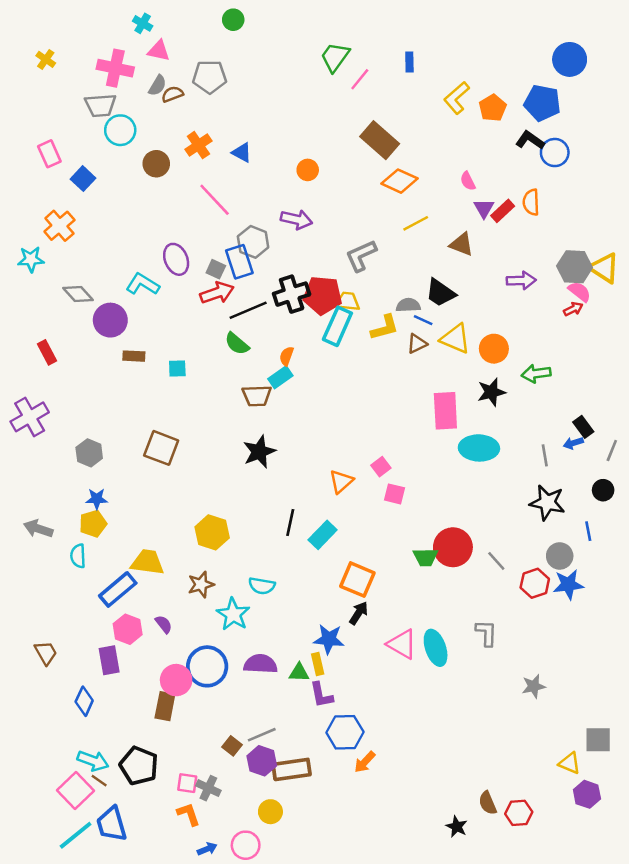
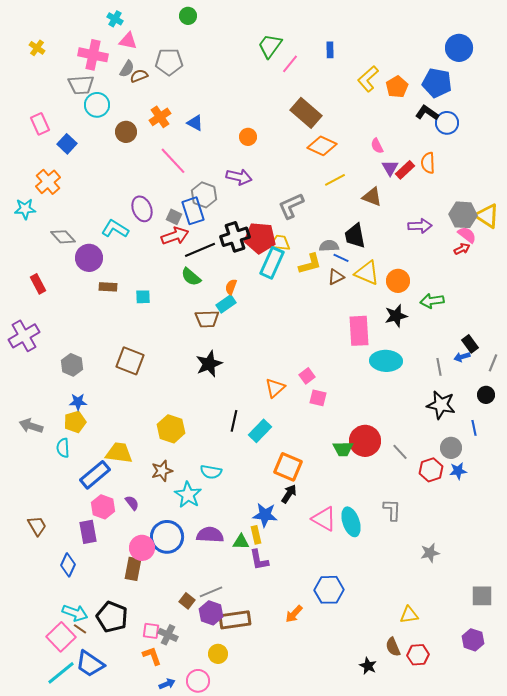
black trapezoid: (440, 293) -> (355, 236), turned 44
blue star: (568, 585) -> (458, 471), size x0.7
blue hexagon: (345, 732) -> (329, 590), moved
yellow triangle: (570, 763) -> (409, 615), moved, turned -30
blue trapezoid: (112, 824) -> (90, 664), turned -40

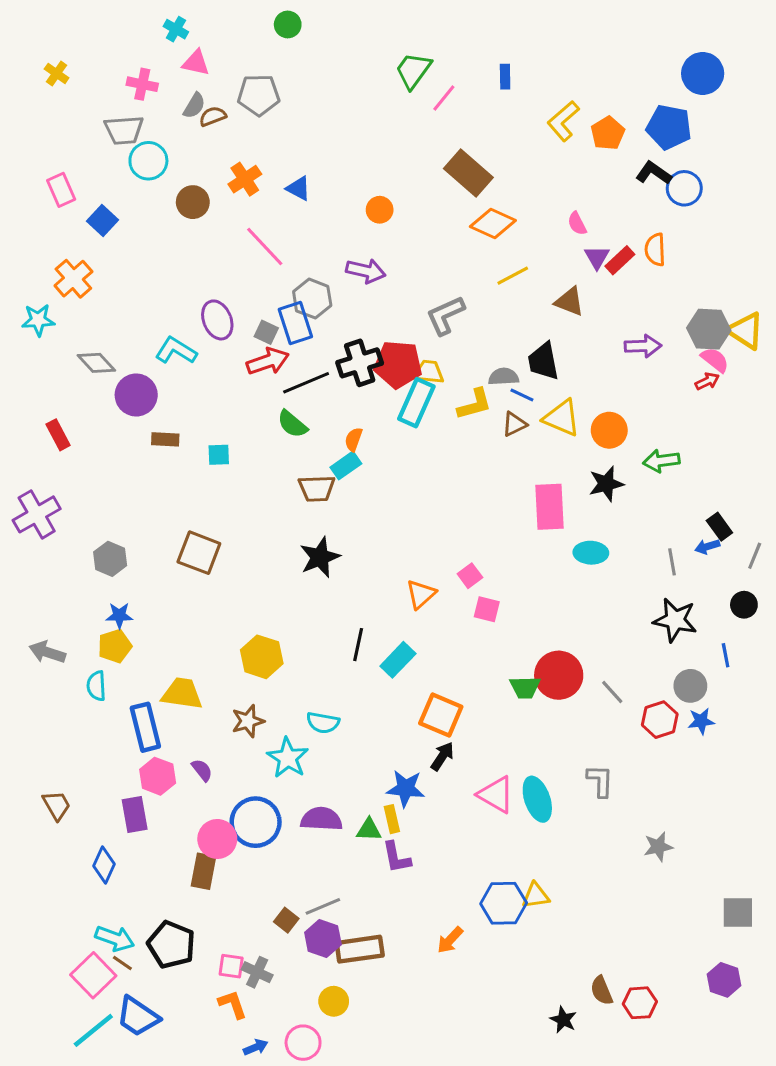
pink cross: (93, 55) -> (142, 84), size x0.7
cyan ellipse: (386, 361) -> (591, 553), size x0.7
blue rectangle: (95, 475) -> (145, 727), turned -64
yellow triangle: (409, 615) -> (536, 896), moved

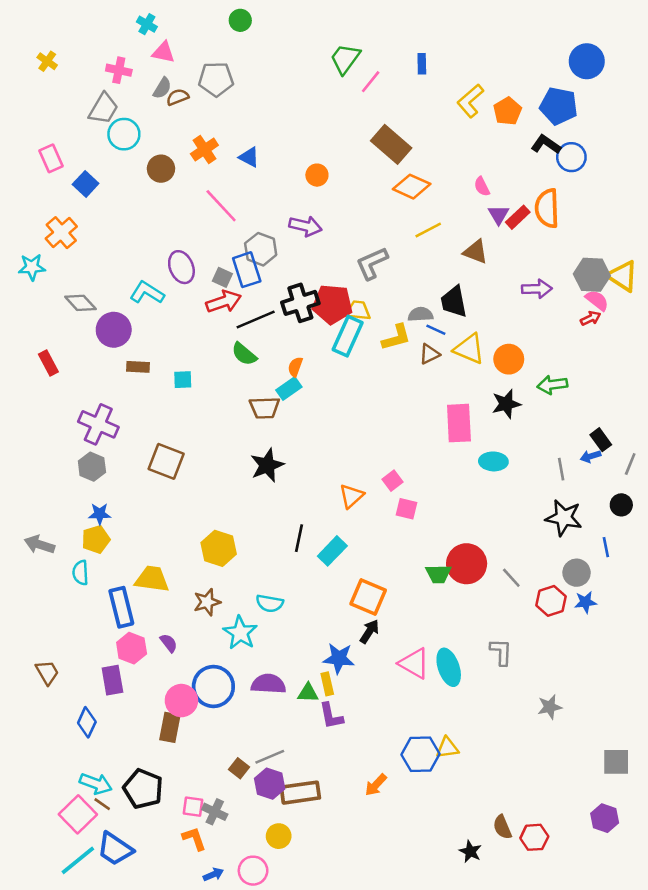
gray trapezoid: (124, 130) -> (103, 109), turned -56
orange semicircle: (655, 250) -> (547, 208), size x1.4
purple cross: (37, 514) -> (98, 424), moved, turned -36

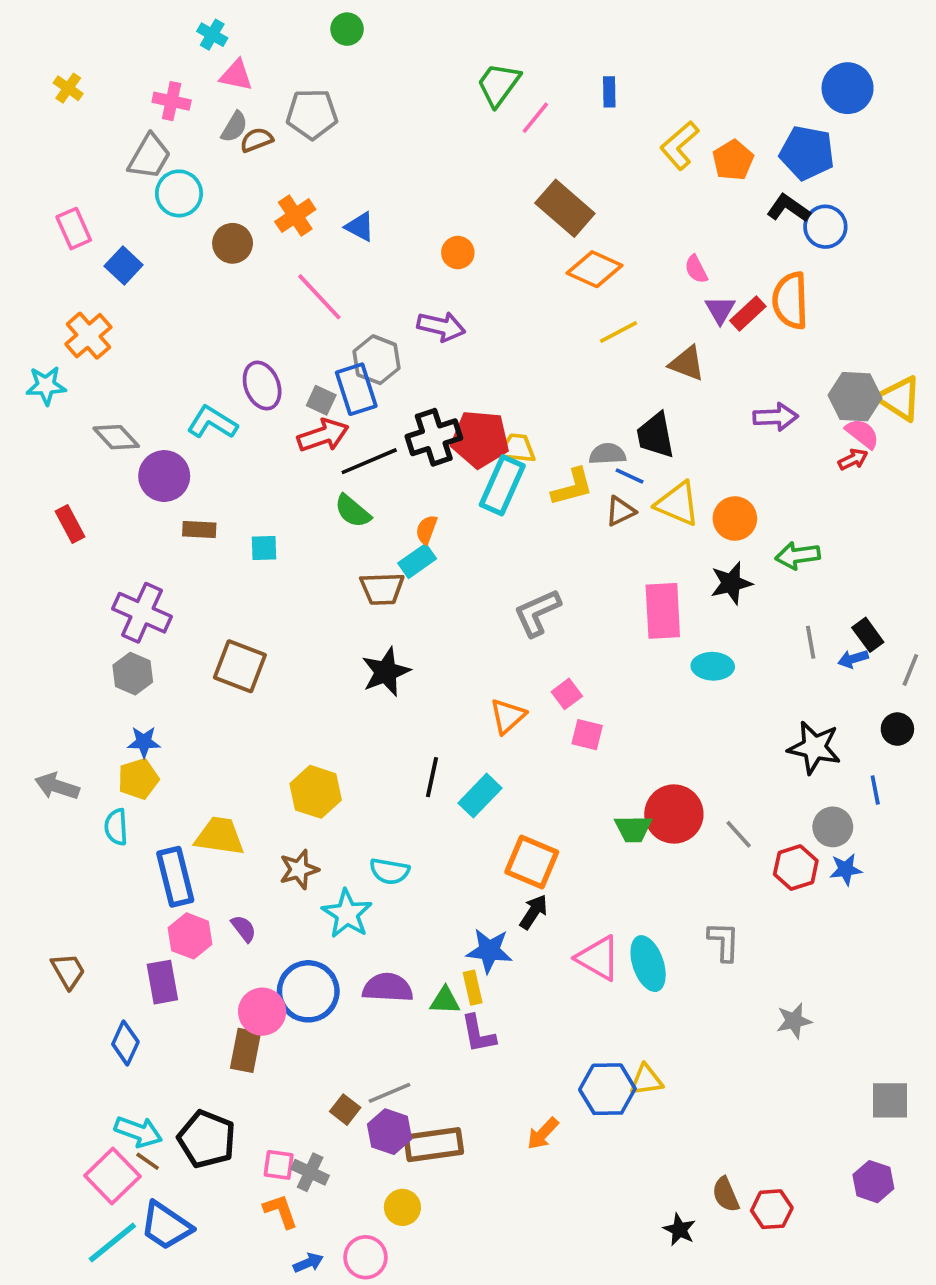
gray L-shape: (372, 263) -> (537, 613), moved
gray line: (561, 469) -> (811, 642), moved

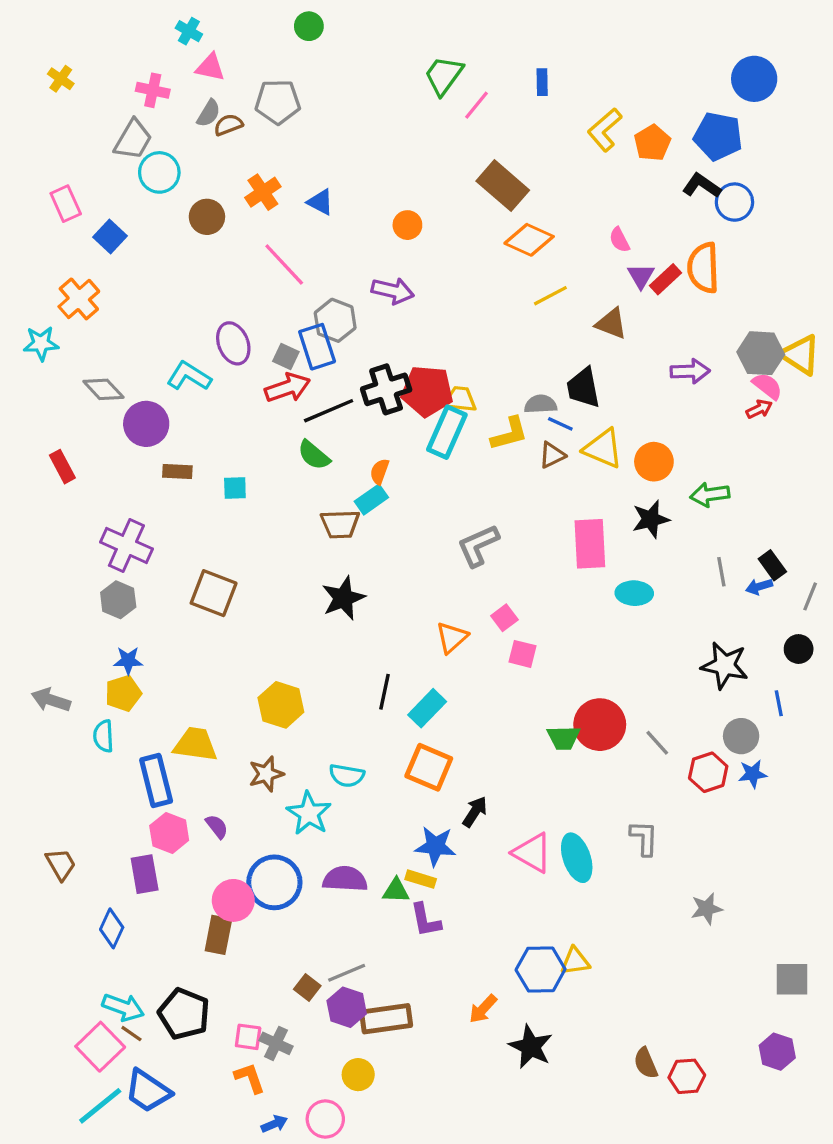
orange square: (532, 862) -> (429, 767), moved
yellow rectangle: (473, 988) -> (421, 879), turned -60
black star: (679, 1230) -> (531, 1047), moved, size x1.5

